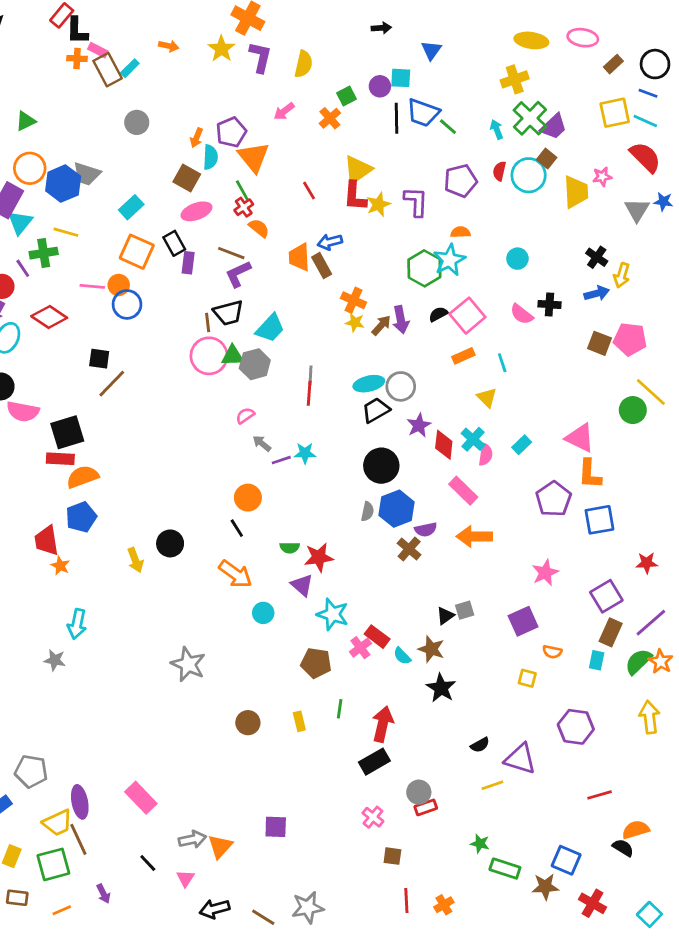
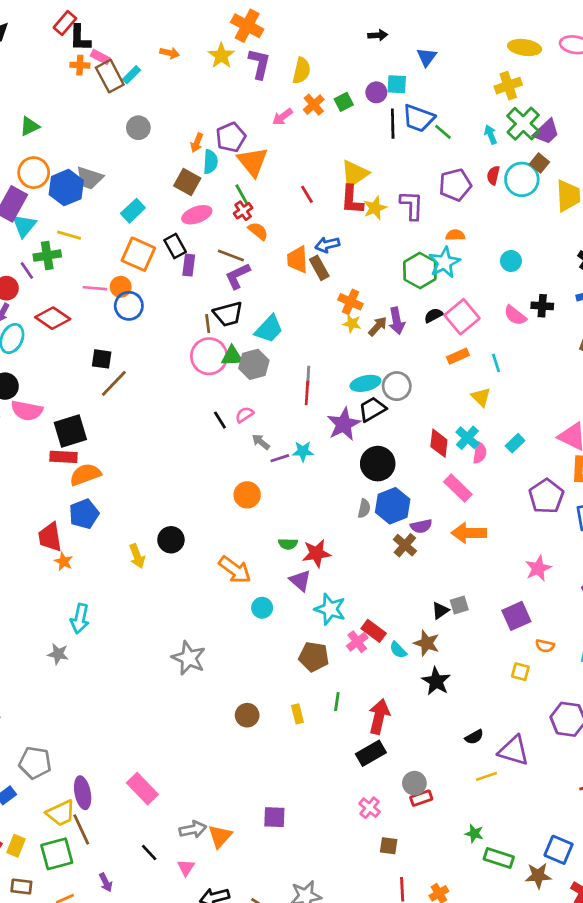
orange cross: (330, 118) -> (314, 105), moved
purple star: (419, 425) -> (344, 424), moved, size x1.4
black line: (237, 528) -> (220, 420), moved

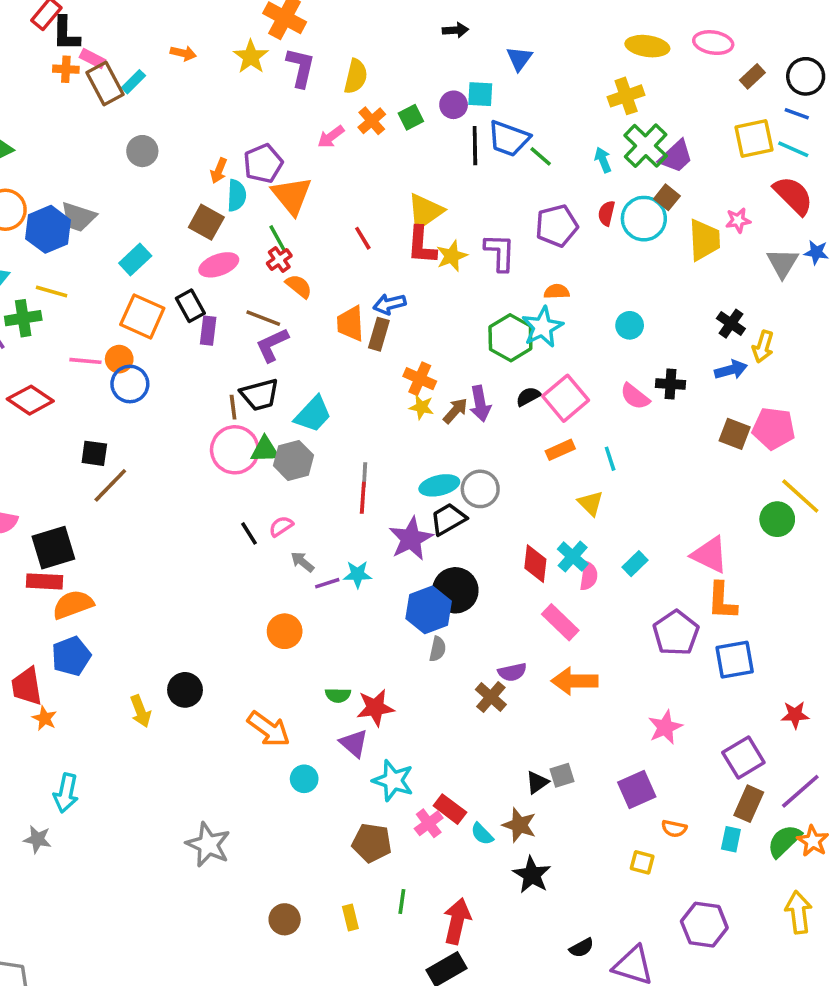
brown rectangle: (319, 268) -> (379, 334), turned 45
blue hexagon: (393, 506) -> (429, 610), moved

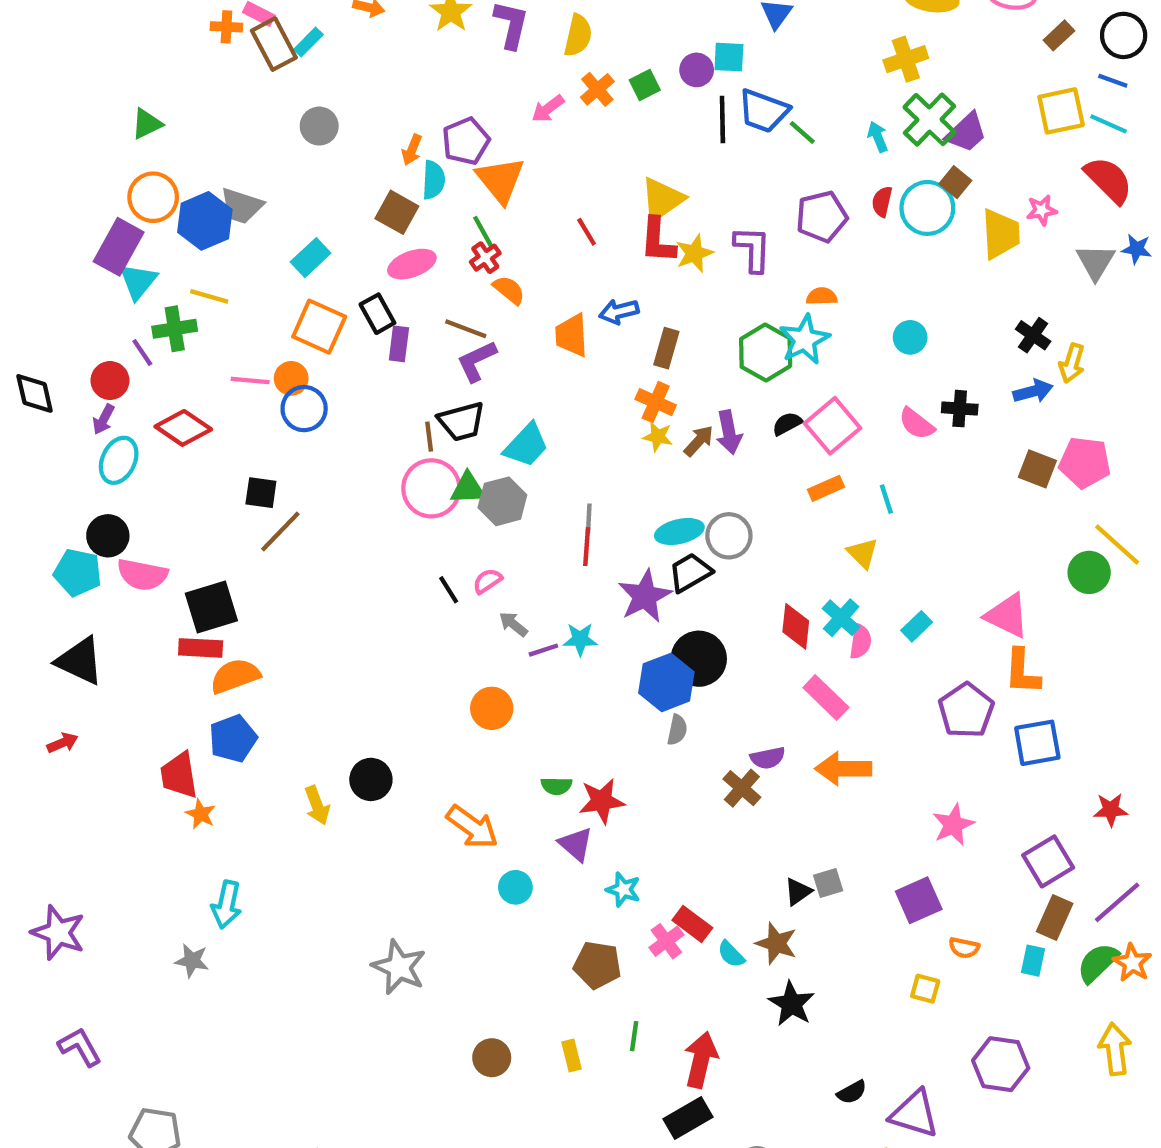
brown rectangle: (379, 334) -> (666, 348), moved
cyan star: (393, 781) -> (623, 889), size x0.7

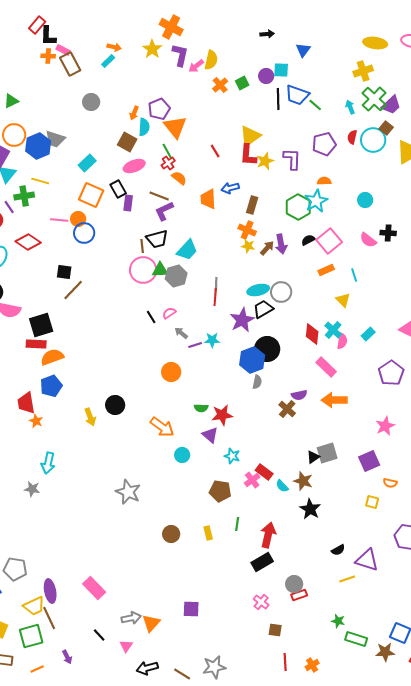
cyan rectangle: (308, 42) -> (108, 61), moved
pink arrow: (548, 109) -> (196, 66), moved
gray square: (828, 883) -> (327, 453), size x1.5

